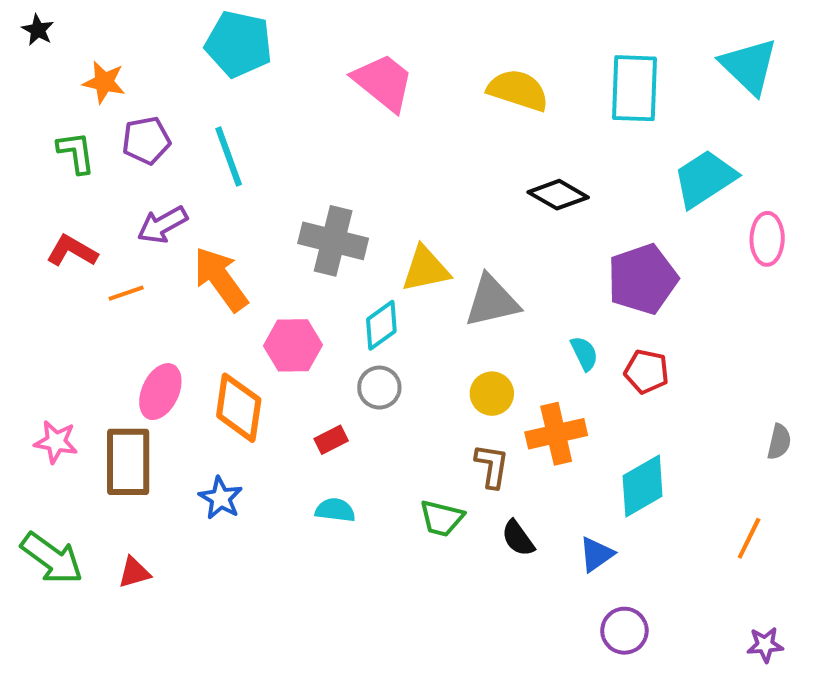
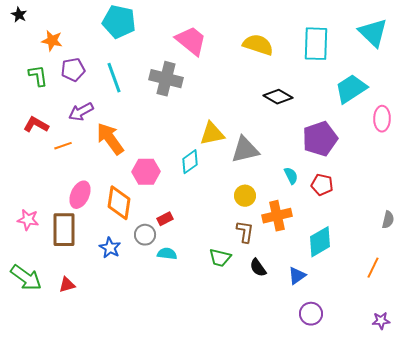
gray cross: (333, 241) -> (166, 79), moved
gray circle: (379, 388) -> (145, 235), moved

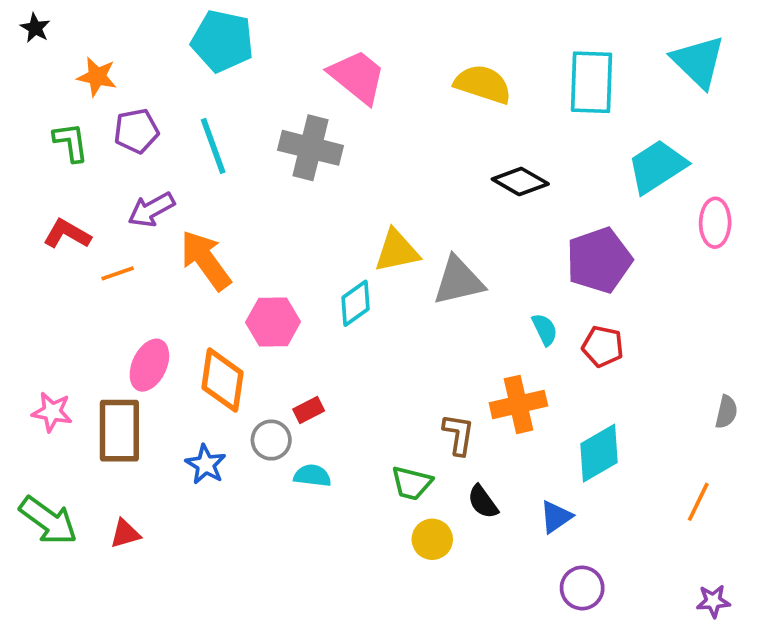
yellow circle: (245, 196) -> (432, 539), moved

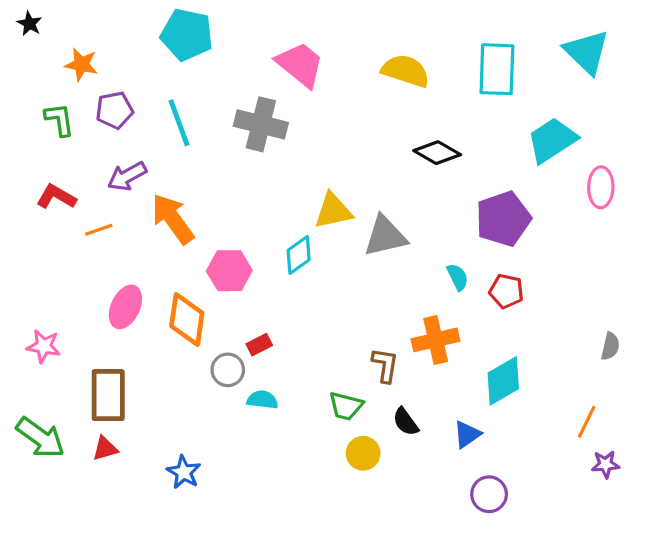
brown rectangle: (119, 431) -> (108, 395), moved
blue star: (206, 464) -> (184, 472), moved
purple star: (713, 601) -> (606, 464), moved

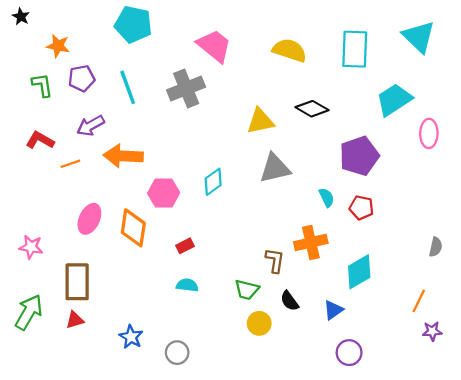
gray cross: (261, 124) -> (186, 88), turned -36
yellow triangle: (333, 211) -> (260, 121), moved
orange arrow: (173, 219) -> (123, 156), turned -51
gray circle: (228, 370) -> (177, 353), moved
green arrow: (40, 438) -> (29, 312), turned -96

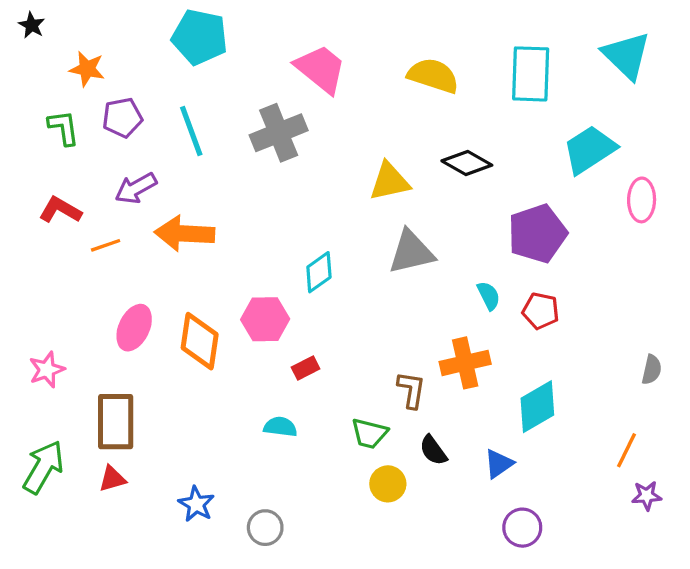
pink hexagon: (164, 193) -> (265, 319), moved
red rectangle: (185, 246) -> (306, 368), moved
pink star: (31, 247) -> (47, 370), turned -30

